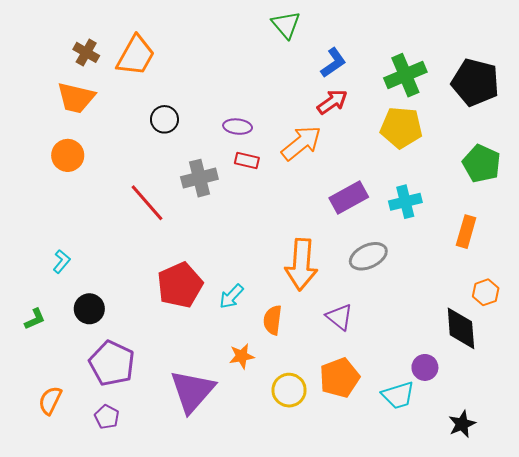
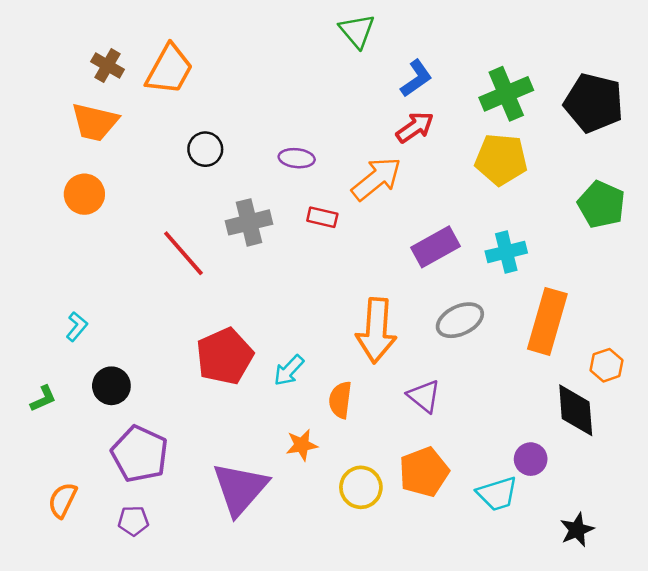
red rectangle: (247, 161) -> (322, 217), moved
orange rectangle: (466, 232) -> (547, 321), moved, size x1.6
purple pentagon: (107, 417) -> (133, 521), turned -30

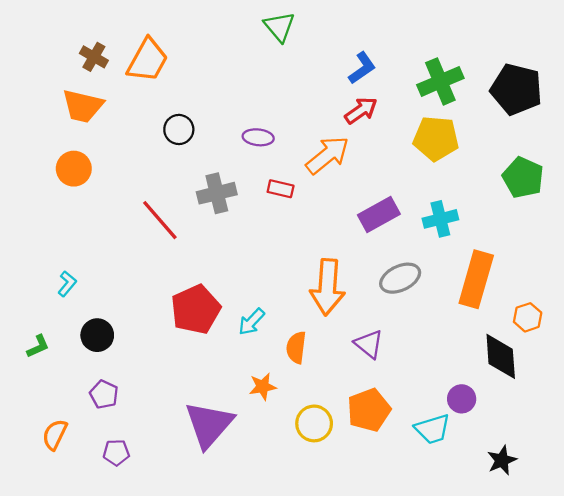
green triangle: (357, 31) -> (279, 27), moved
purple pentagon: (140, 454) -> (104, 394), moved, size x0.6

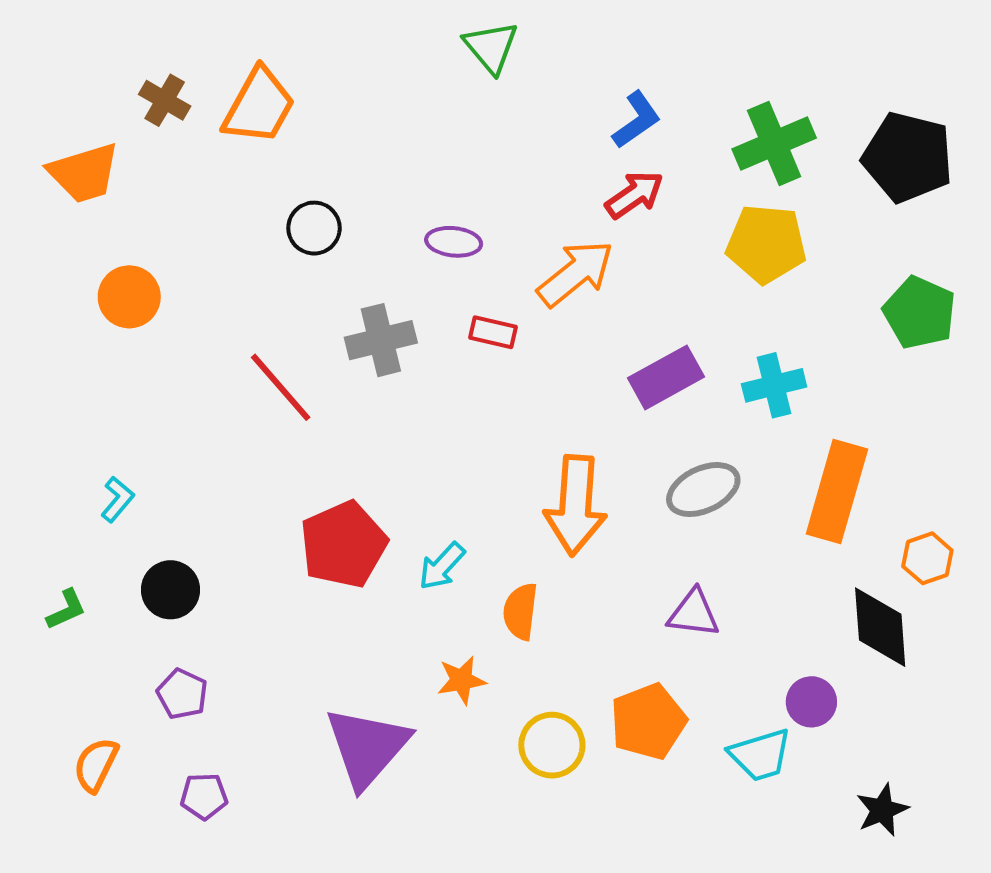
orange trapezoid: (83, 106) -> (84, 173), moved, turned -30
purple triangle: (369, 344) -> (693, 613), moved, turned -32

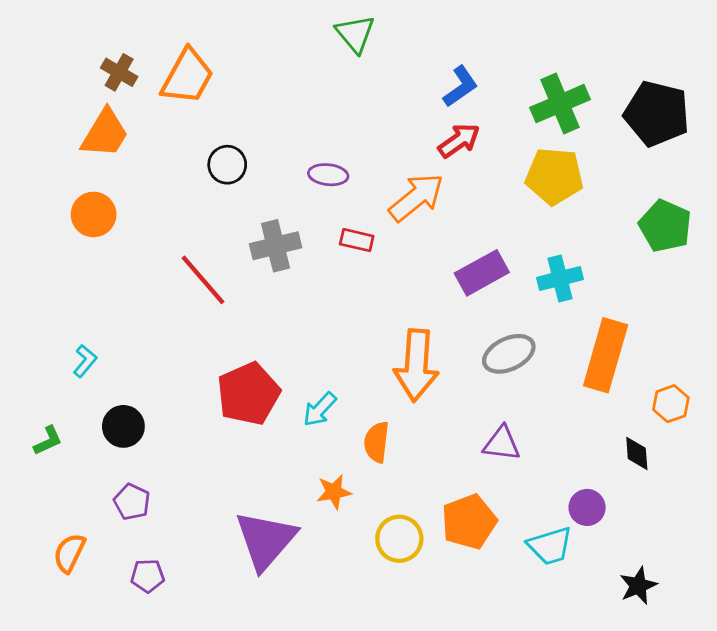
orange trapezoid: (84, 173) -> (105, 133), moved, turned -42
black diamond: (880, 627) -> (637, 453), size x0.6

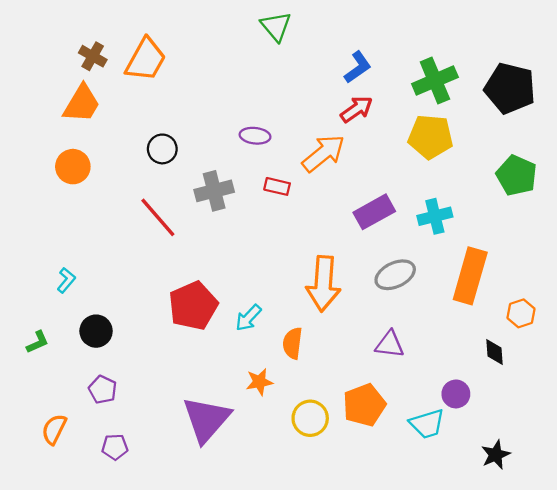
black circle: (227, 165) -> (162, 149), moved

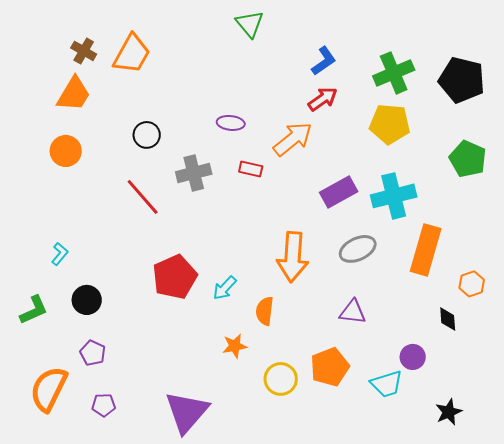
cyan cross: (435, 216) -> (394, 196), size x1.4
green L-shape: (38, 342) -> (34, 310), size x1.4
purple triangle: (206, 419) -> (187, 412), moved
orange semicircle: (54, 429) -> (49, 389), size x1.6

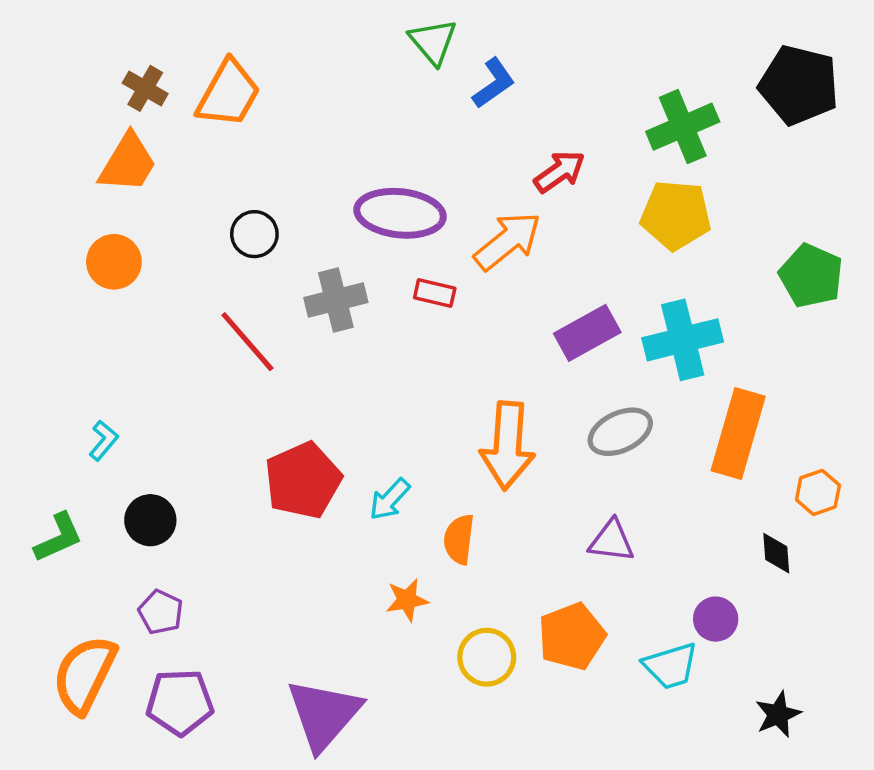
blue L-shape: (324, 61) -> (494, 83), moved
black pentagon: (462, 80) -> (799, 85), moved
purple ellipse: (231, 123) -> (400, 213), size x1.8
purple pentagon: (104, 405) -> (180, 702), size x1.6

